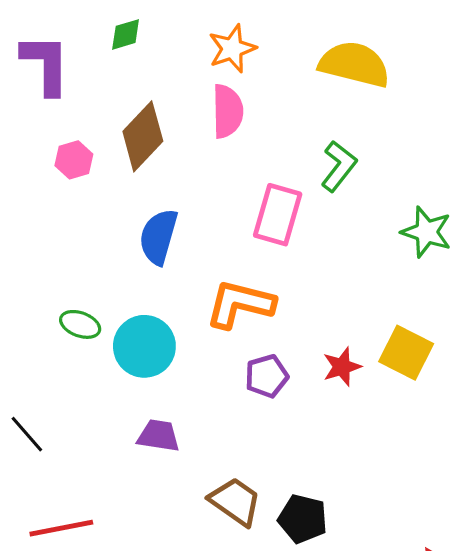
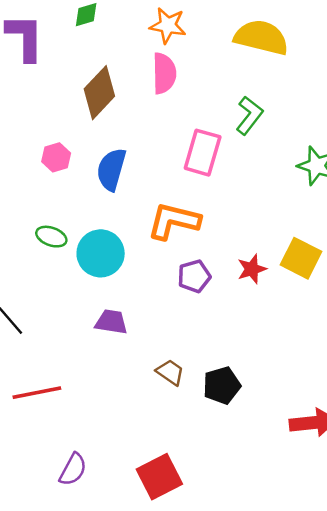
orange star: (232, 49) -> (168, 25), turned 30
pink hexagon: (74, 160) -> (56, 157), moved
brown trapezoid: (235, 502) -> (170, 372), size x0.7
black pentagon: (303, 519) -> (222, 385), turned -30

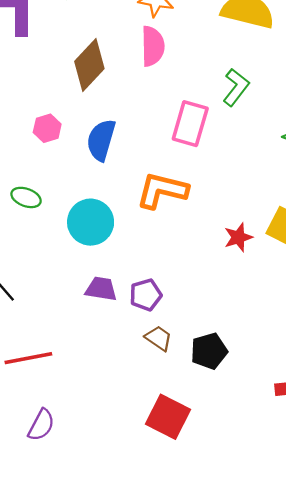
green ellipse: (51, 237) -> (26, 197), moved
purple pentagon: (194, 276) -> (146, 295), moved
purple semicircle: (73, 469) -> (41, 425), moved
red square: (159, 477) -> (168, 417), moved, turned -36

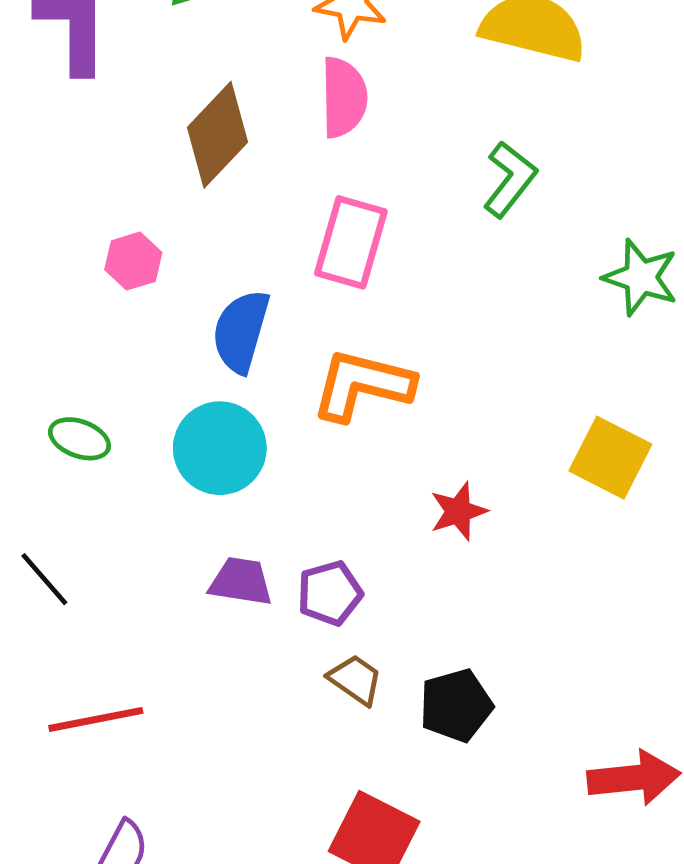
pink rectangle: (190, 124) -> (351, 242), moved
blue semicircle: (101, 140) -> (241, 331), moved
green ellipse: (26, 197) -> (79, 439), moved
red star: (238, 237) -> (458, 511), moved

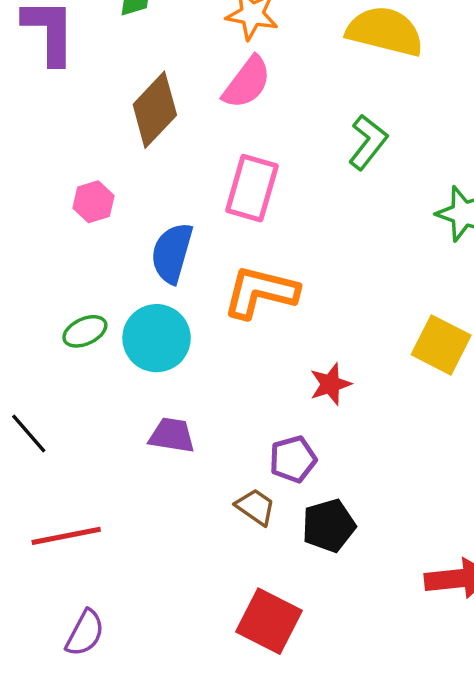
pink semicircle: (344, 97) -> (247, 82), turned 38
green ellipse: (79, 439) -> (85, 331), moved, turned -45
purple pentagon: (330, 593) -> (293, 459), moved

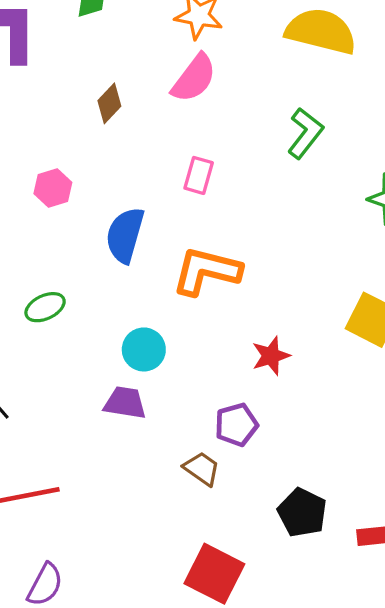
brown diamond: (155, 110) -> (109, 103), size x0.6
pink rectangle: (252, 188) -> (199, 175), size x0.6
cyan circle: (157, 338) -> (144, 349), moved, size x0.7
black pentagon: (329, 526) -> (302, 513), moved, turned -30

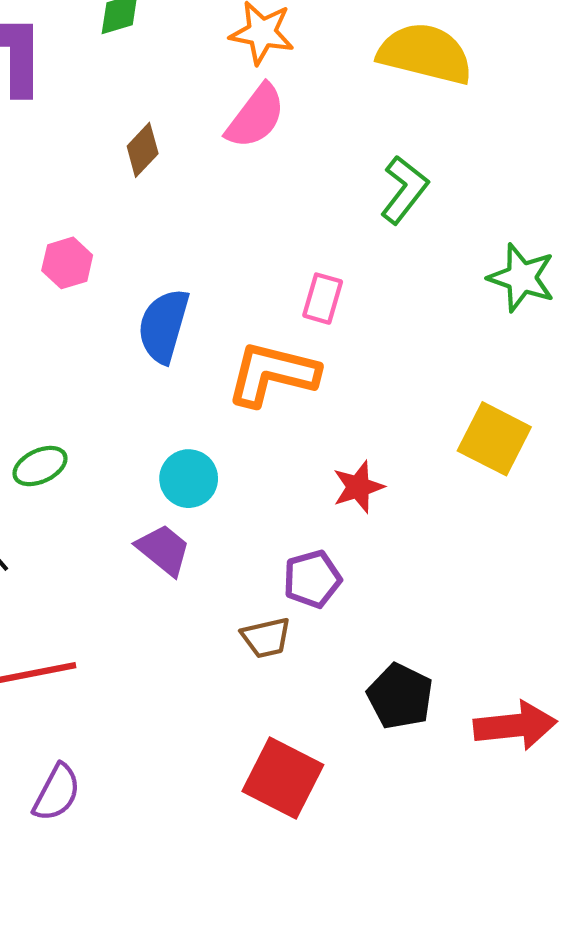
pink rectangle: (199, 175) -> (323, 299), moved
green ellipse: (45, 307) -> (40, 466), moved
purple trapezoid: (125, 403) -> (164, 550), turned 30
brown trapezoid: (202, 469) -> (266, 638), turned 132

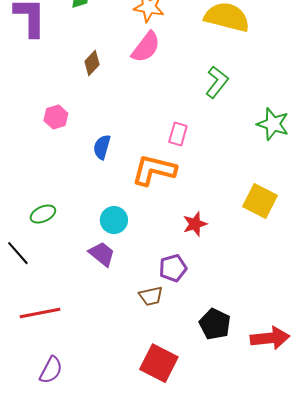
blue semicircle: (164, 326) -> (102, 147), size x0.7

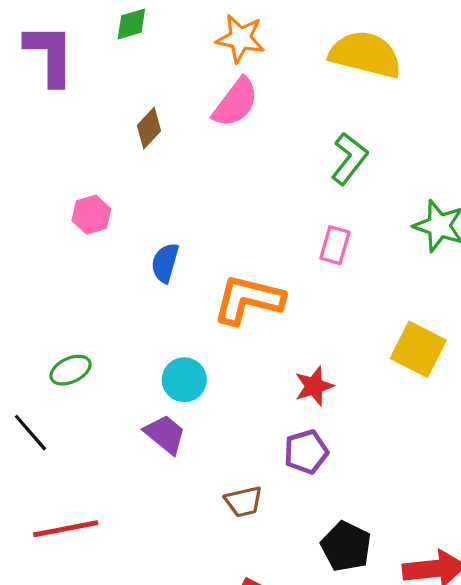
pink rectangle: (178, 134) -> (335, 245), moved
purple pentagon: (173, 268) -> (306, 452), moved

